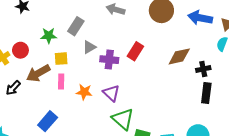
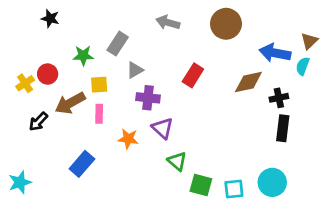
blue arrow: (200, 18) -> (275, 53), moved
purple cross: (109, 60) -> (148, 98), moved
orange star: (84, 92) -> (128, 139), moved
green triangle: (123, 119) -> (177, 161), size x0.7

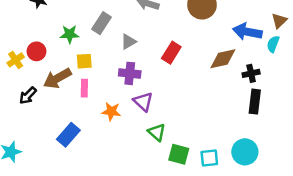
gray triangle: (135, 70) -> (128, 42), moved

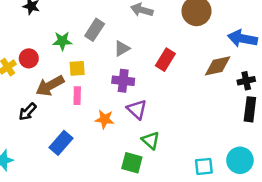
black arrow: (28, 95) -> (28, 112), moved
green square: (179, 154) -> (132, 163), moved

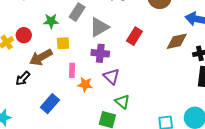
gray triangle: (122, 48) -> (99, 27), size x1.5
pink rectangle: (77, 96) -> (72, 70), moved

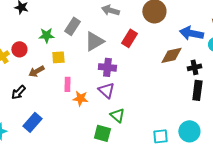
red rectangle: (134, 36) -> (129, 38), moved
purple cross: (100, 53) -> (107, 67), moved
brown arrow: (41, 57) -> (36, 71), size x0.7
blue rectangle: (50, 104) -> (32, 122), moved

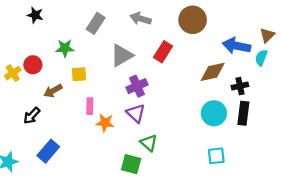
gray rectangle: (72, 26) -> (96, 23), moved
purple cross: (107, 67) -> (137, 86), turned -30
cyan circle: (189, 131) -> (214, 113), moved
cyan square: (160, 136) -> (216, 156), moved

